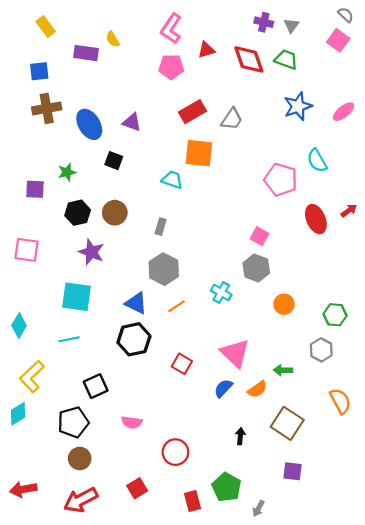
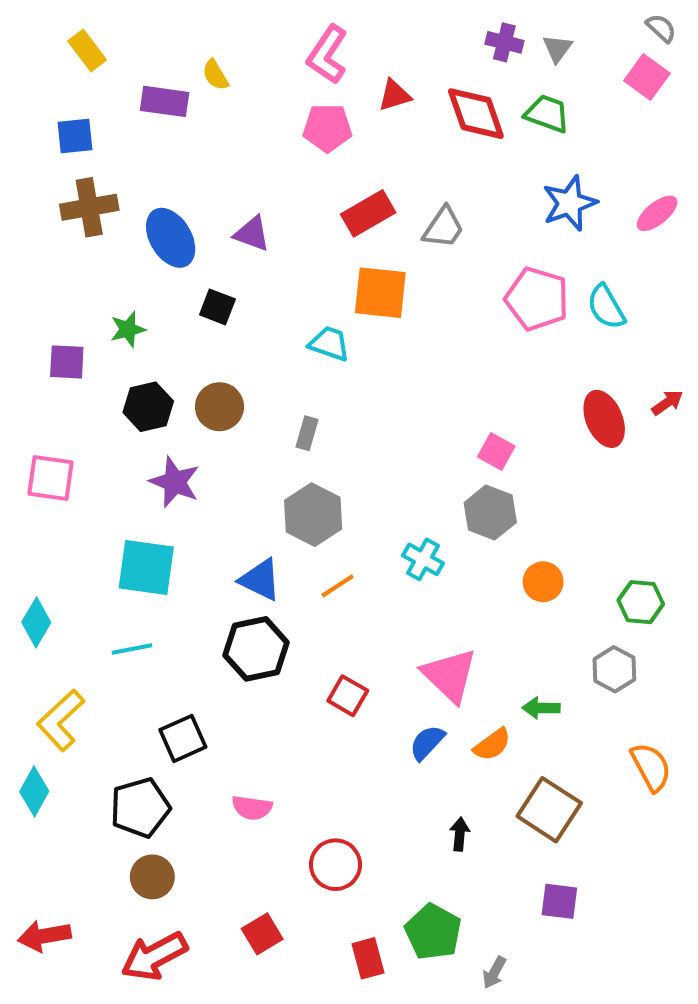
pink pentagon: (281, 180) -> (537, 299), moved
cyan diamond: (18, 414) -> (34, 791), turned -30

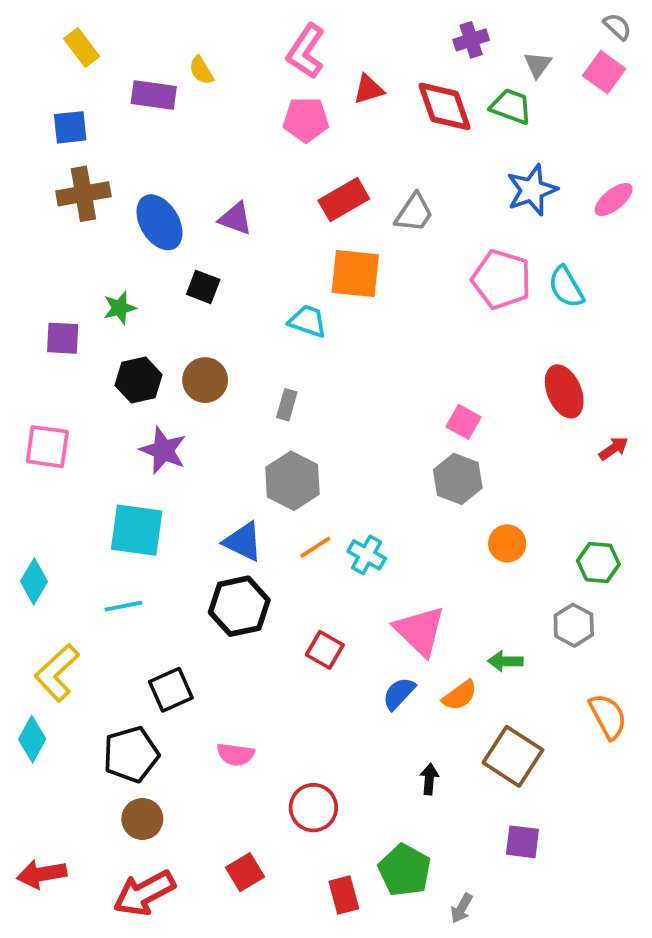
purple cross: (504, 42) -> (471, 40), turned -32
gray triangle: (557, 48) -> (538, 65), moved
red arrow: (667, 403) -> (614, 448), moved
cyan cross: (423, 559) -> (367, 555), moved

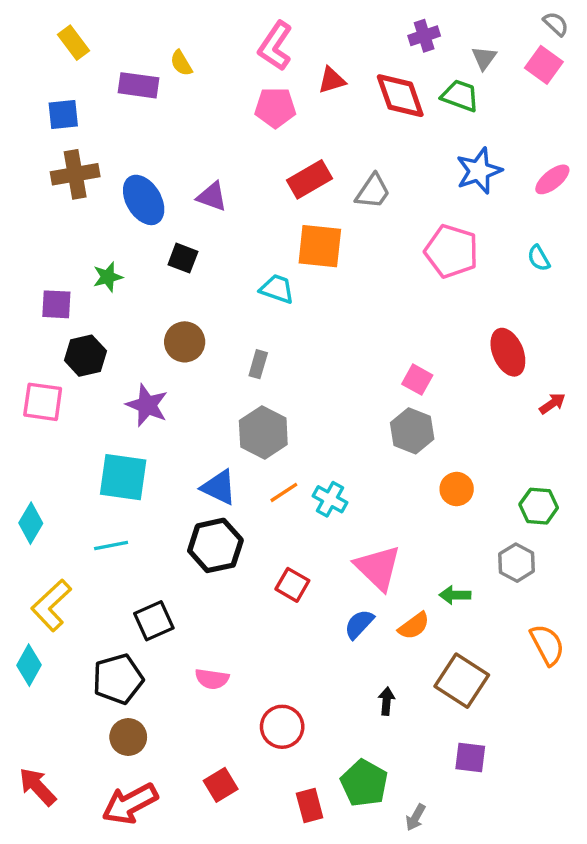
cyan semicircle: (566, 287) -> (539, 258), moved, size x0.7
black hexagon: (139, 380) -> (85, 356), moved
red arrow: (42, 874) -> (38, 787), turned 57

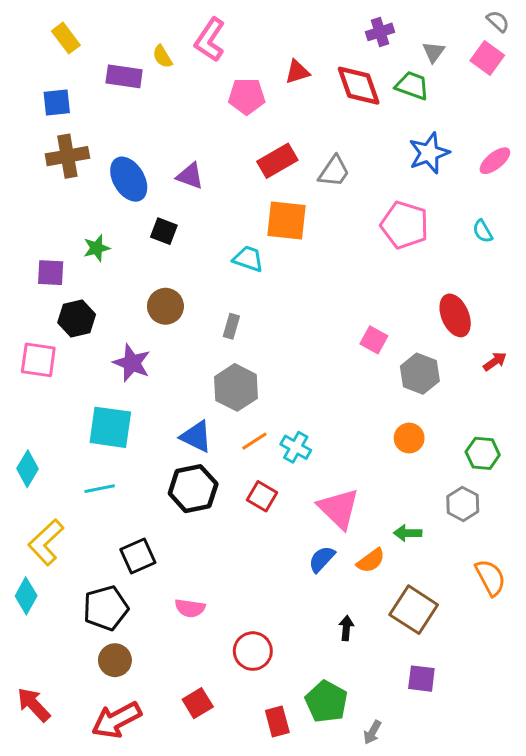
pink L-shape: (275, 46) -> (210, 40), moved
gray hexagon: (412, 431) -> (420, 374), moved
red square: (292, 585) -> (262, 496), moved

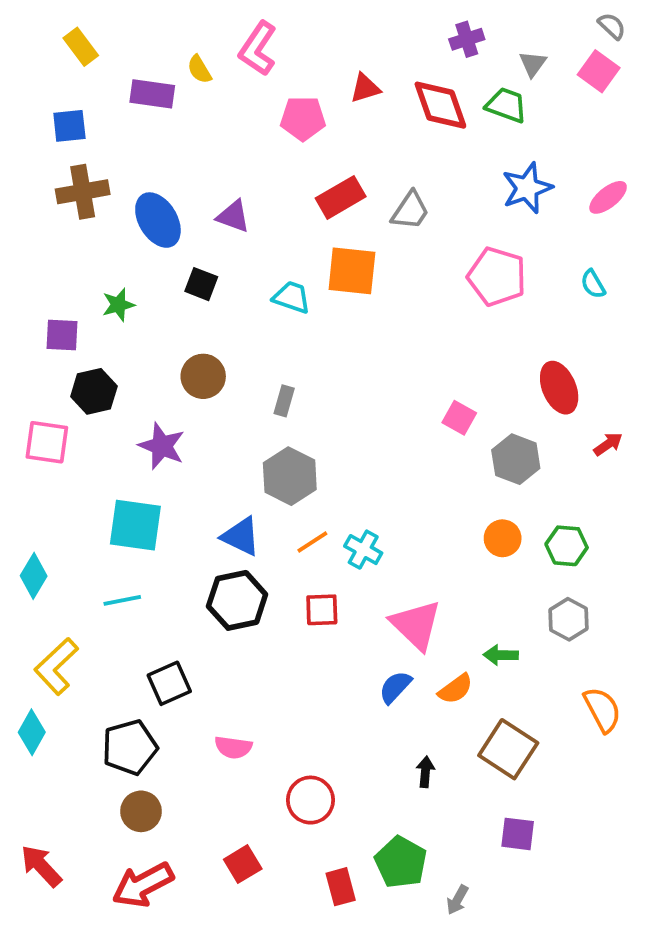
cyan trapezoid: (248, 259) -> (292, 297), moved
green hexagon: (483, 453) -> (567, 546), moved
red square: (262, 496) -> (322, 610), turned -32

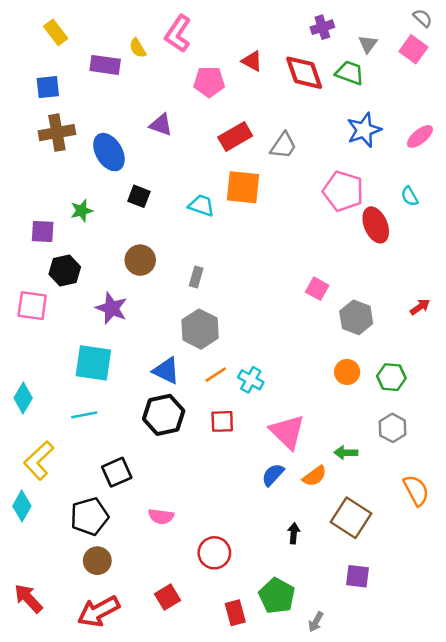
red triangle: (365, 88) -> (252, 61), turned 45
purple triangle: (233, 216) -> (161, 125), moved
red ellipse: (559, 388) -> (376, 225), moved

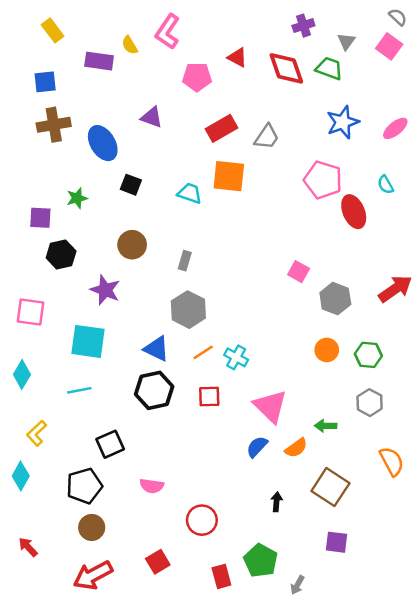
pink square: (32, 306) -> (30, 312), moved
red arrow: (420, 307) -> (395, 289), size x1.8
yellow L-shape: (39, 460) -> (37, 433), size x0.7
red arrow: (28, 598) -> (28, 547), moved, size x0.7

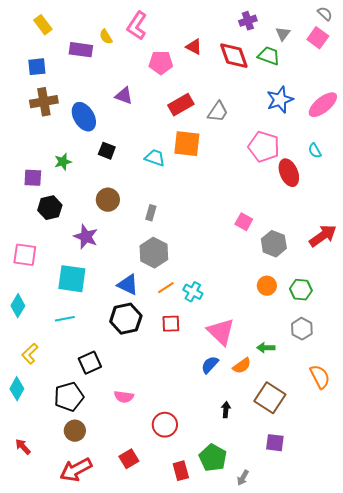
pink ellipse: (395, 128) -> (323, 105), size x1.4

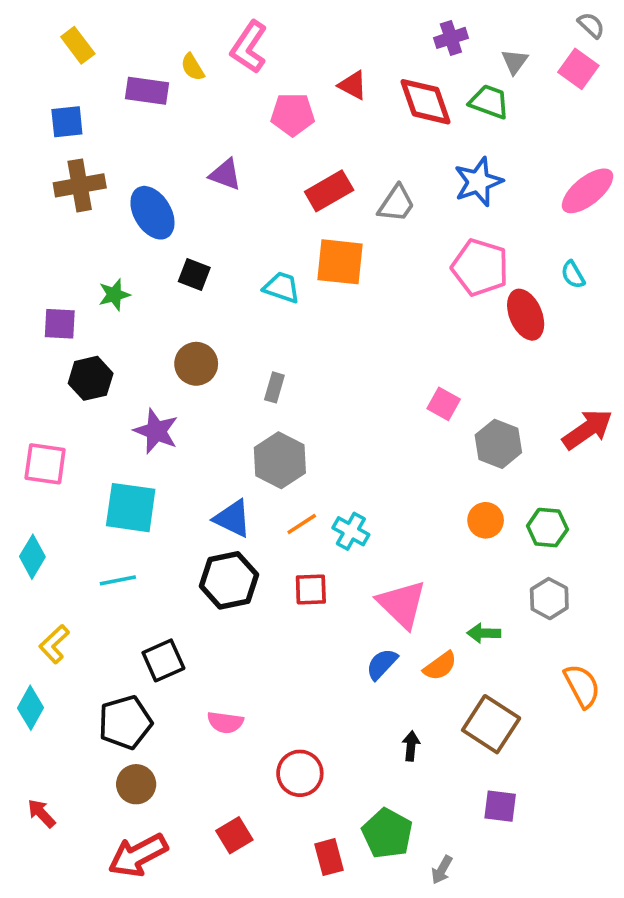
blue star: (280, 100) -> (478, 182), moved

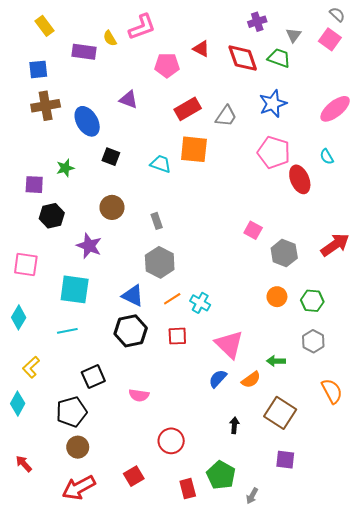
pink L-shape: (249, 47) -> (142, 27), turned -144
gray rectangle: (274, 387) -> (157, 221), turned -35
pink semicircle: (225, 722) -> (139, 395), moved

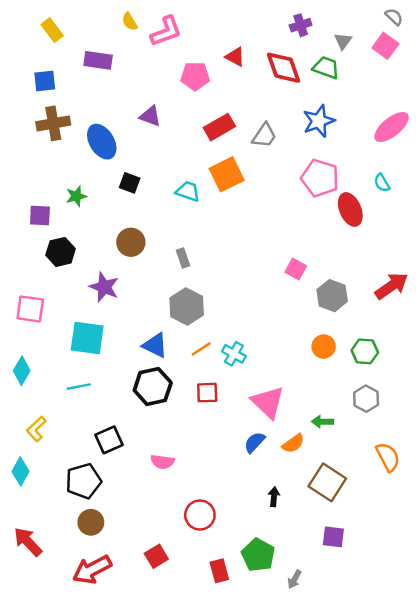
yellow semicircle: (110, 38) -> (130, 22), moved
orange square: (194, 149) -> (227, 174), turned -32
red arrow: (24, 464) -> (28, 542), size x1.5

